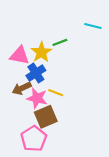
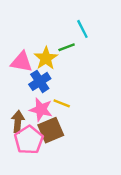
cyan line: (93, 26) -> (82, 29), moved, turned 49
brown arrow: (22, 88) -> (18, 122), moved, turned 120
pink pentagon: (34, 139) -> (29, 140), moved

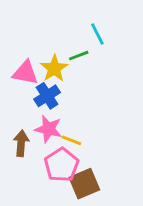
yellow line: (62, 103) -> (72, 140), moved
brown square: (51, 130) -> (84, 184), moved
pink pentagon: (29, 140) -> (61, 165), moved

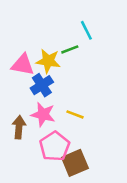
yellow star: (54, 68) -> (48, 61), turned -30
yellow line: (72, 140) -> (75, 114), moved

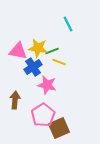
green line: (70, 49) -> (52, 51), moved
pink star: (43, 114) -> (47, 85), moved
yellow line: (75, 114) -> (59, 62), moved

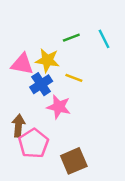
cyan line: (68, 24) -> (104, 39), moved
green line: (52, 51) -> (71, 38), moved
pink pentagon: (43, 115) -> (34, 143), moved

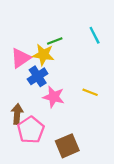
green line: (71, 38) -> (55, 41), moved
pink triangle: (22, 64) -> (21, 58), turned -45
yellow line: (74, 78) -> (90, 92), moved

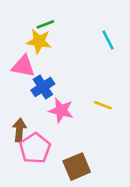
green line: (55, 41) -> (45, 24), moved
yellow star: (43, 55) -> (39, 41), moved
pink triangle: (21, 58) -> (23, 66), turned 45

